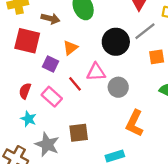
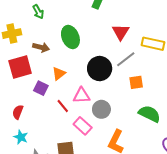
red square: (27, 41) -> (20, 67), turned -30
pink rectangle: (52, 97) -> (83, 126), moved

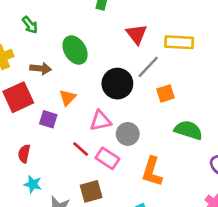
red line: (63, 106) -> (81, 149), moved

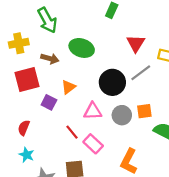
green arrow: (30, 25) -> (47, 20), size x1.6
green ellipse: (75, 50) -> (82, 48), turned -50
orange square: (166, 94) -> (144, 111), moved
gray circle: (128, 134) -> (122, 115), moved

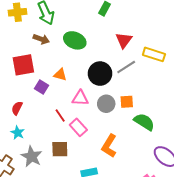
yellow cross: (19, 43) -> (17, 12), moved
brown arrow: (50, 59) -> (41, 39), moved
orange triangle: (68, 87) -> (60, 75), turned 48

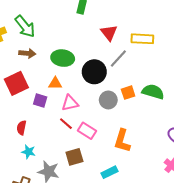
green ellipse: (75, 40) -> (63, 58), moved
pink triangle: (80, 98) -> (70, 103), moved
green semicircle: (144, 122) -> (153, 92), moved

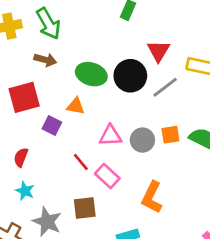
black circle: (94, 72) -> (130, 76), moved
pink triangle: (70, 103) -> (110, 136), moved

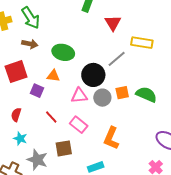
red triangle: (158, 51) -> (113, 23), moved
black circle: (130, 76) -> (93, 75), moved
red line: (81, 162) -> (51, 117), moved

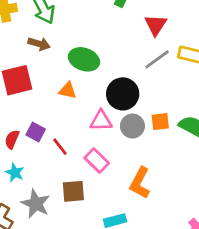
gray line: (117, 59) -> (157, 59), moved
purple square: (37, 91) -> (36, 132), moved

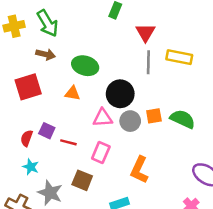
gray line: (157, 59) -> (148, 62), turned -50
red line: (60, 147) -> (68, 142), turned -35
pink rectangle: (97, 161) -> (101, 153), turned 72
brown square: (73, 191) -> (82, 180), turned 30

